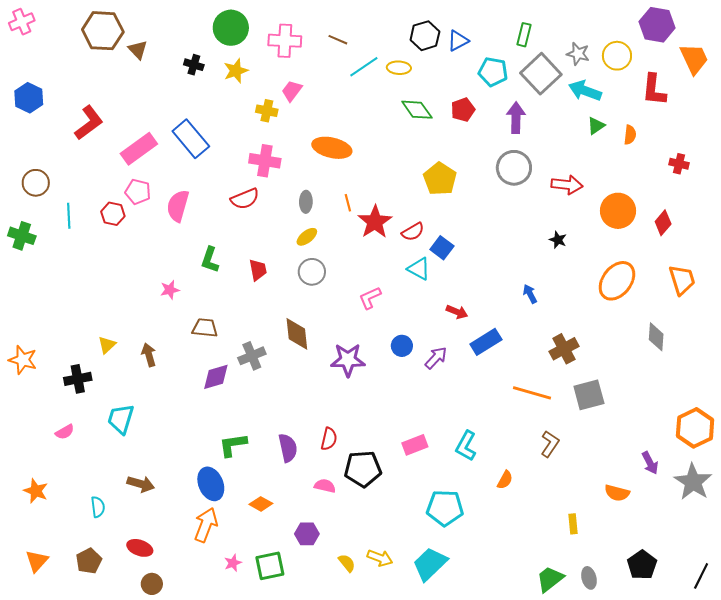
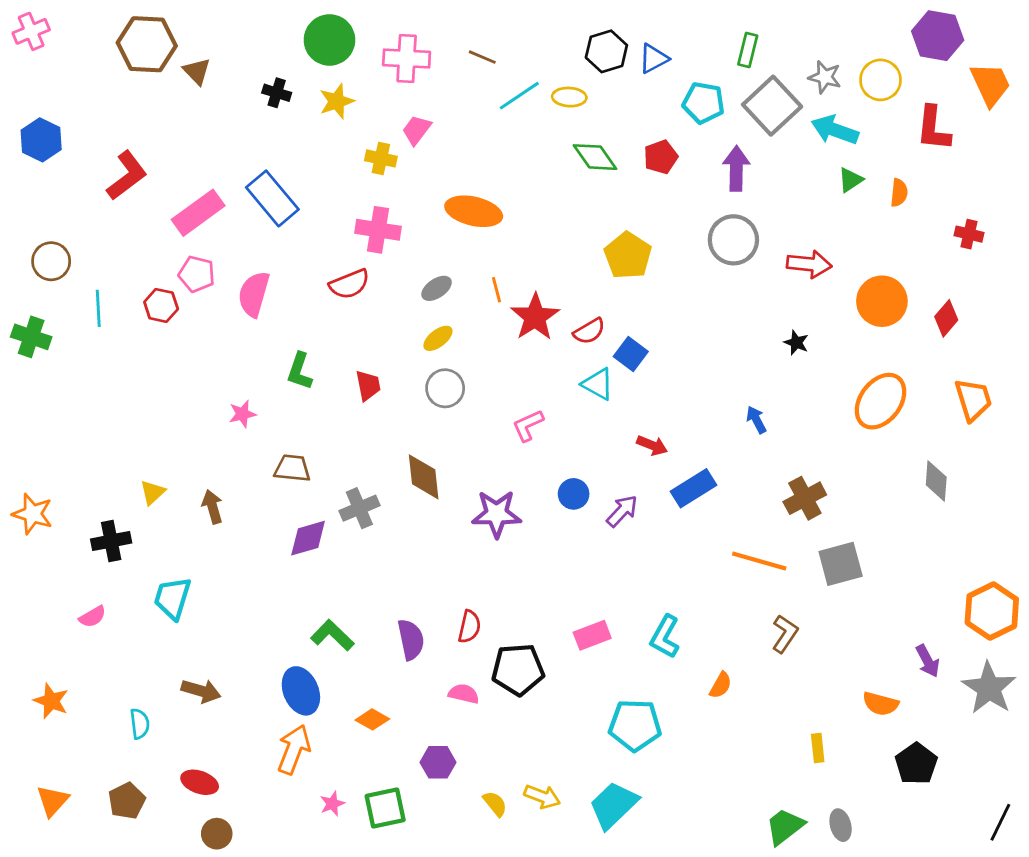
gray ellipse: (306, 202) -> (437, 288), turned 55
green L-shape: (233, 445) -> (332, 635), turned 52
black pentagon: (642, 565) -> (916, 764), moved

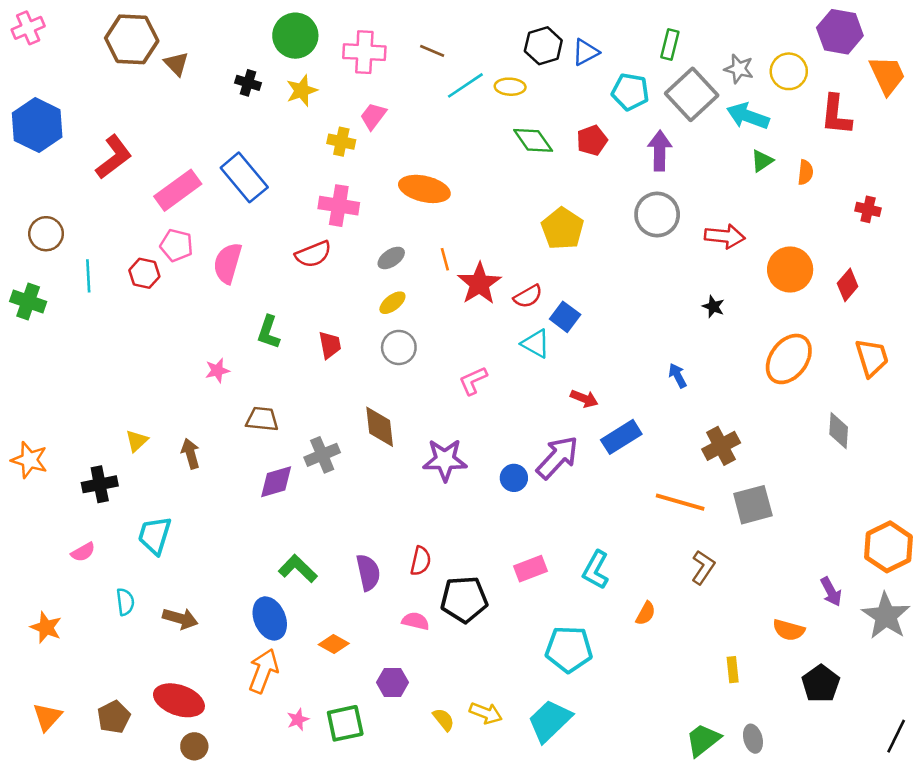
blue hexagon: (41, 140) -> (37, 125), size x1.4
blue circle: (574, 494) -> (514, 478), moved
purple arrow: (622, 511) -> (557, 457), size x1.5
cyan semicircle: (140, 724) -> (125, 602), moved
red ellipse: (200, 782) -> (179, 700), size x1.5

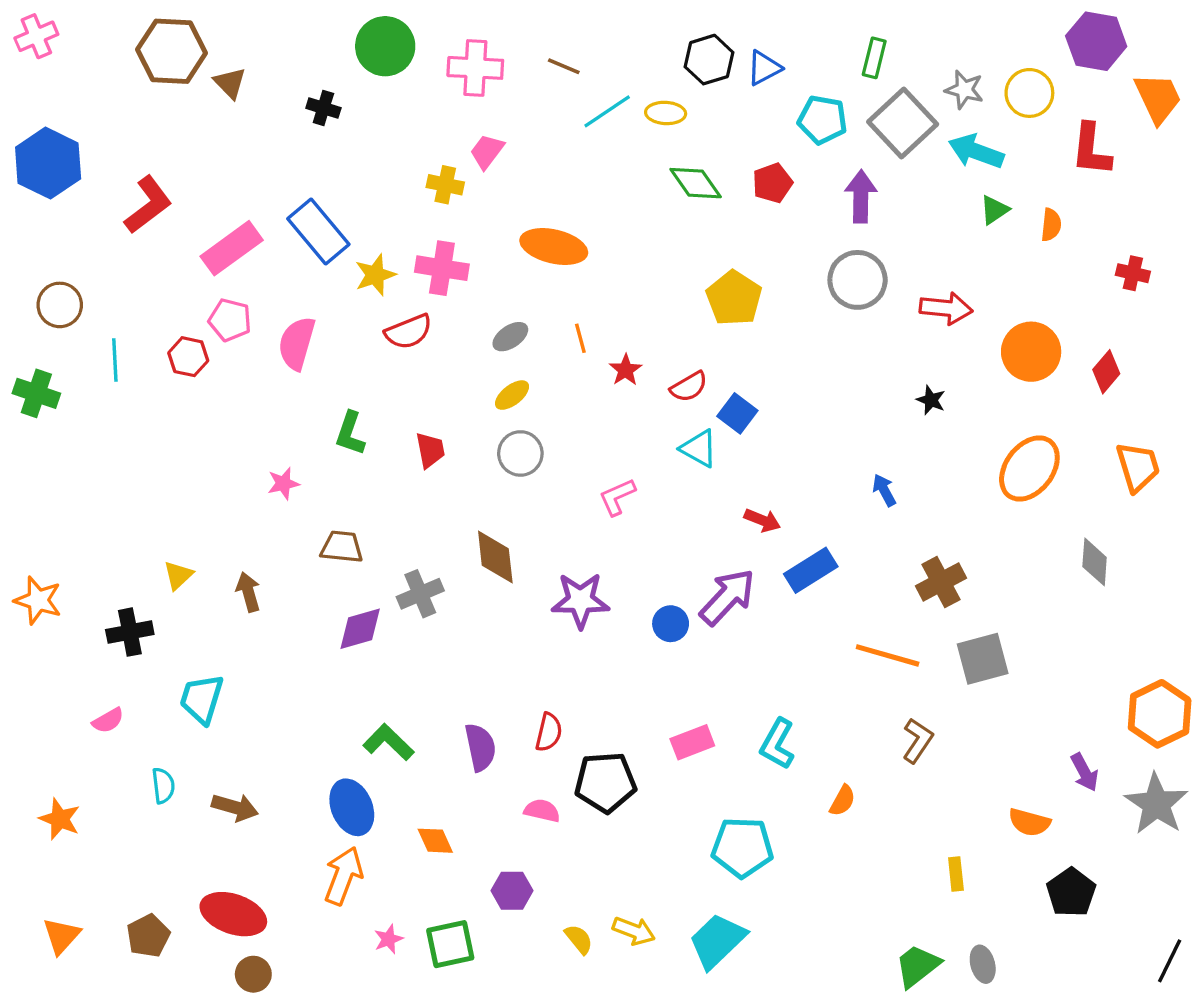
yellow star: (302, 91) -> (375, 275), moved
red star: (479, 284) -> (626, 370), size x0.6
orange diamond: (334, 644) -> (435, 841), turned 36

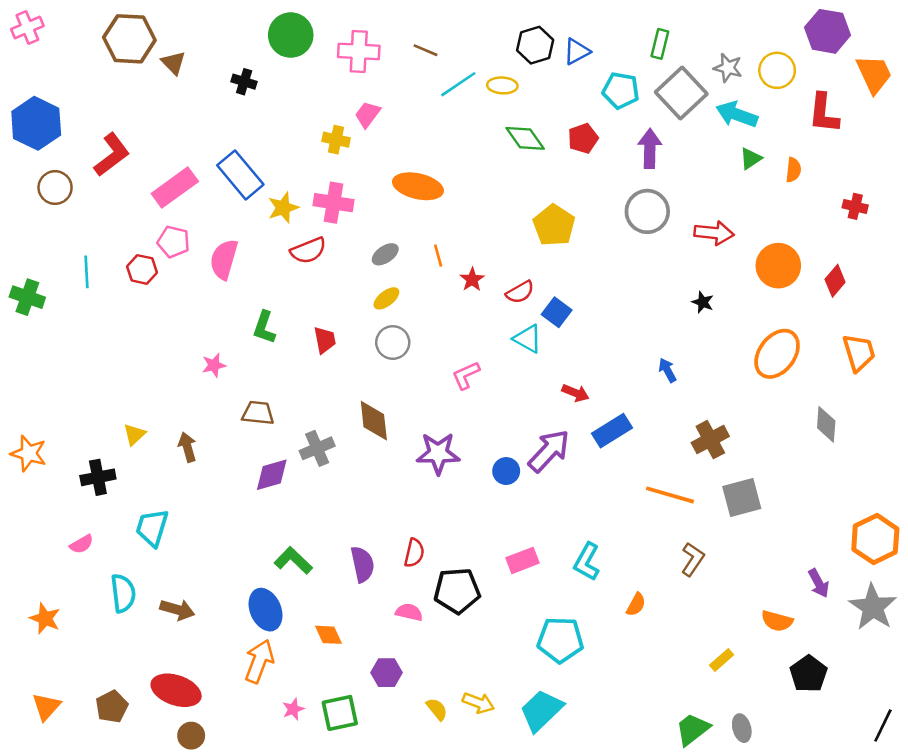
brown circle: (60, 305) -> (55, 188), moved
cyan semicircle: (163, 786) -> (123, 593), size x1.4
yellow rectangle: (956, 874) -> (722, 660), turned 55

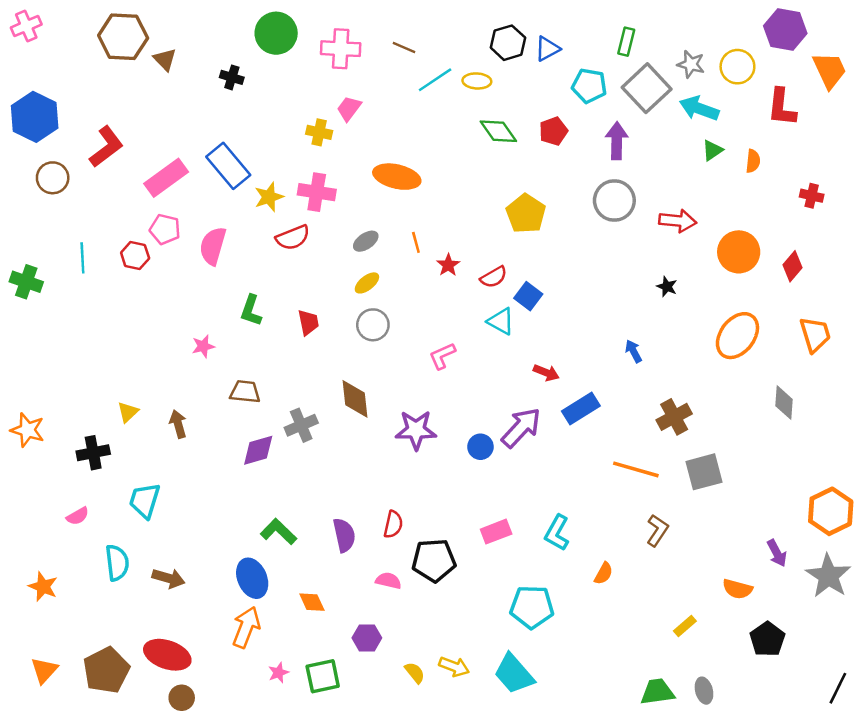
brown pentagon: (112, 707) -> (106, 670), size x1.5
cyan trapezoid: (541, 710) -> (514, 674), turned -87
green trapezoid: (693, 729) -> (657, 692), turned 30

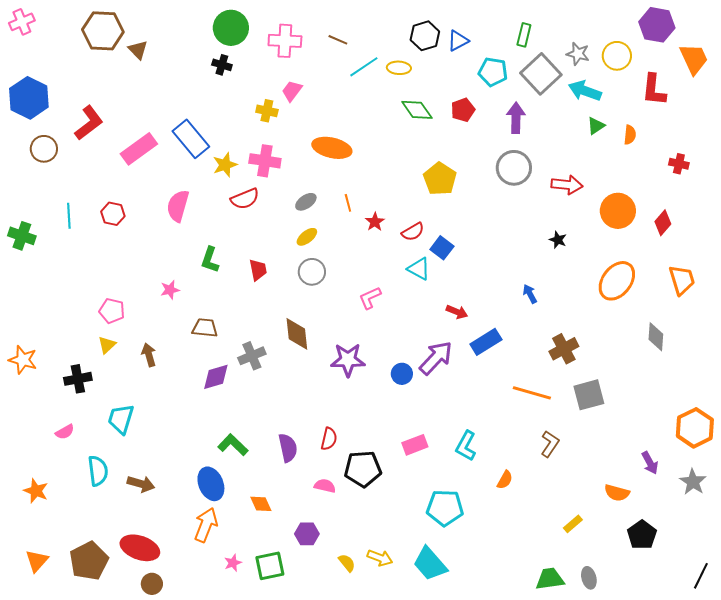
black cross: (232, 77) -> (222, 65), moved
pink pentagon: (165, 229) -> (112, 311), moved
gray star: (828, 576) -> (693, 482), size x0.7

